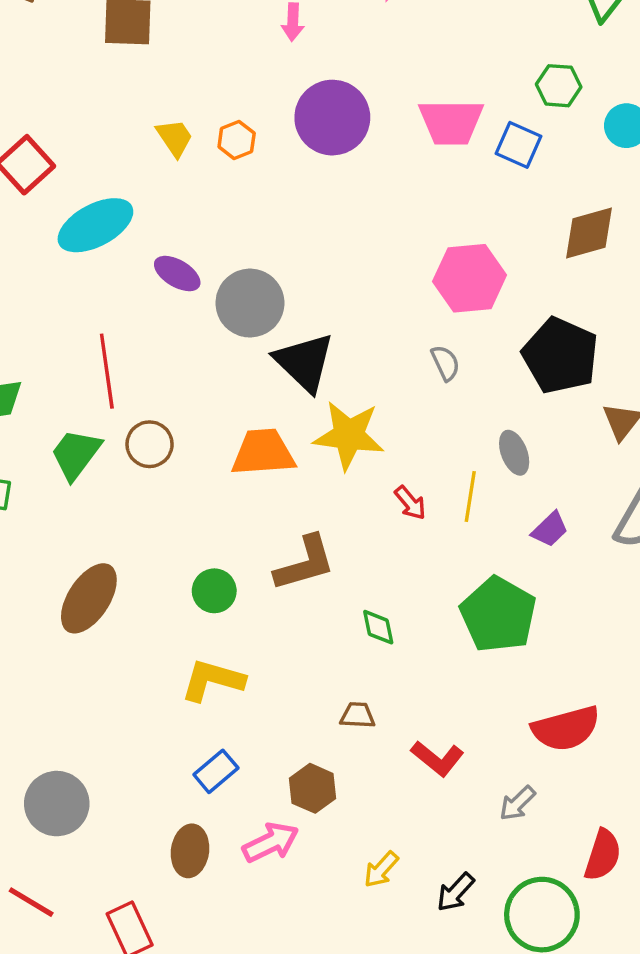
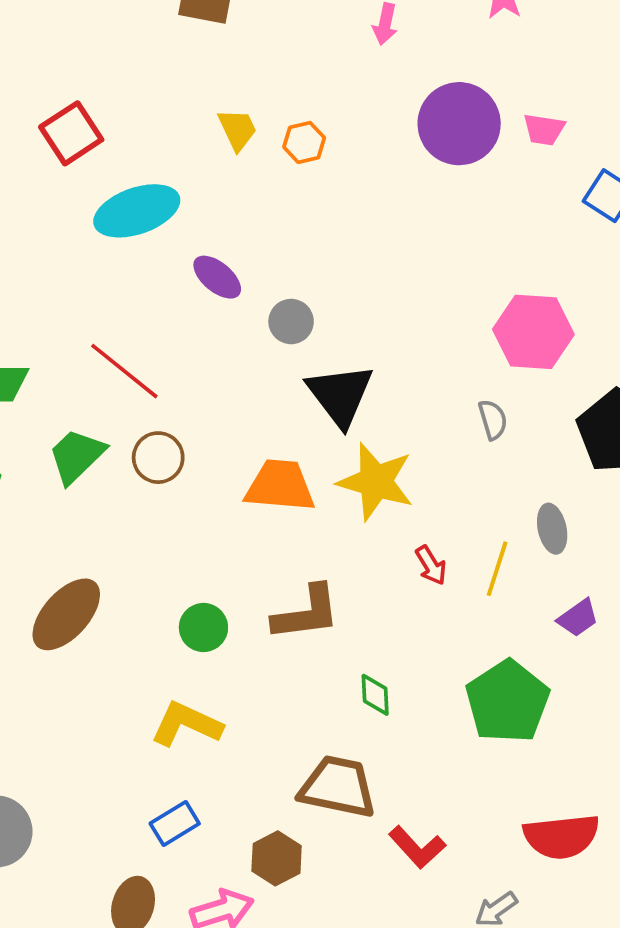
purple circle: (332, 118) -> (459, 124), moved
pink trapezoid: (451, 122) -> (544, 130), moved, size x0.6
gray circle: (250, 303) -> (291, 322), size x0.6
red line: (107, 371) -> (124, 371), turned -52
brown trapezoid: (358, 715) -> (338, 787), size x2.0

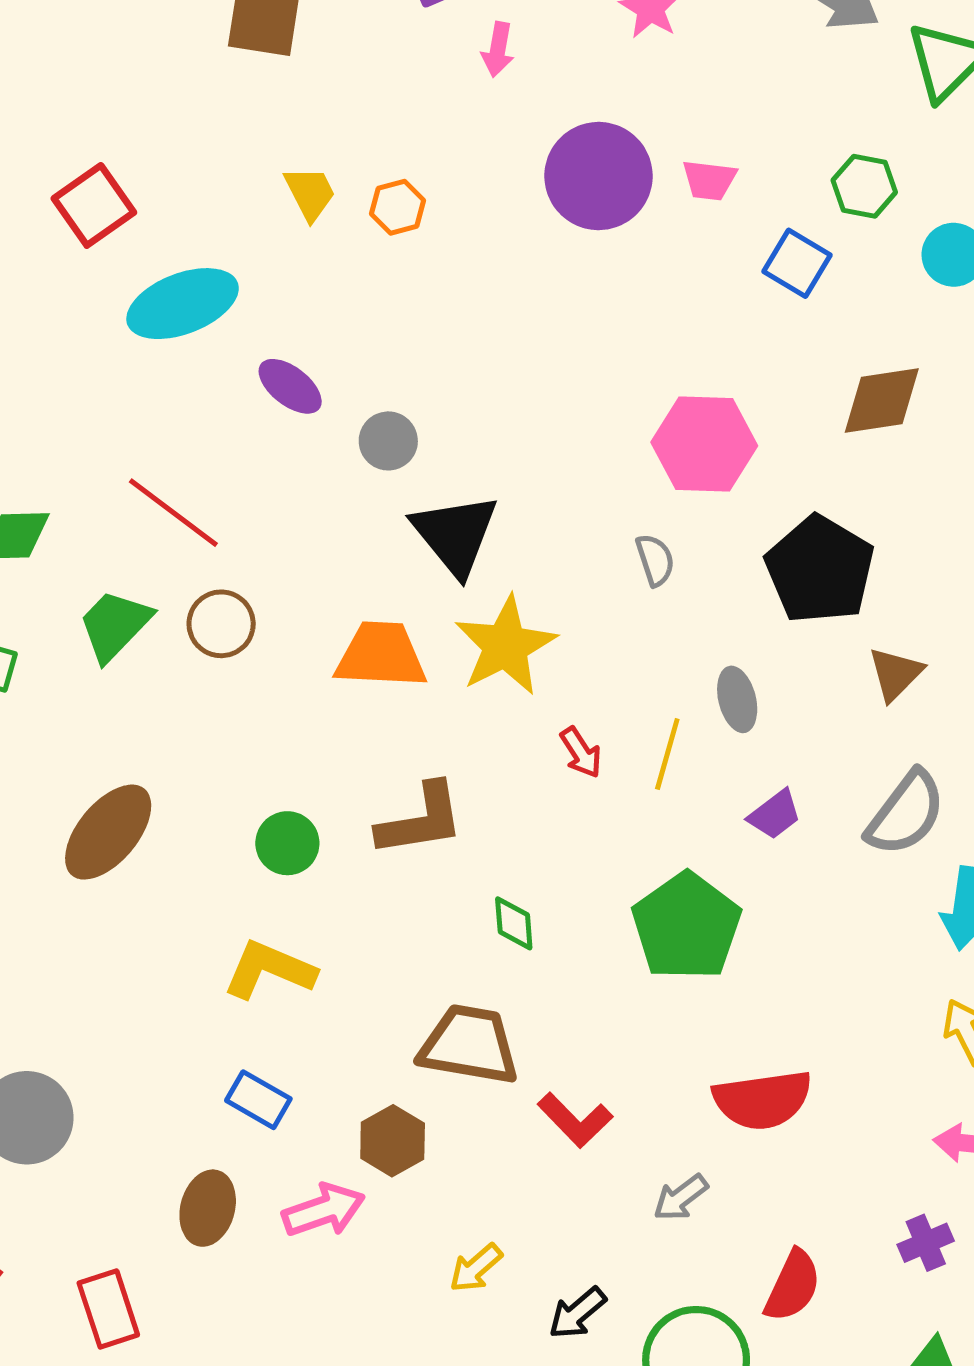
yellow star: (376, 482) -> (505, 646), turned 30
blue rectangle: (175, 823) -> (258, 1100), turned 63

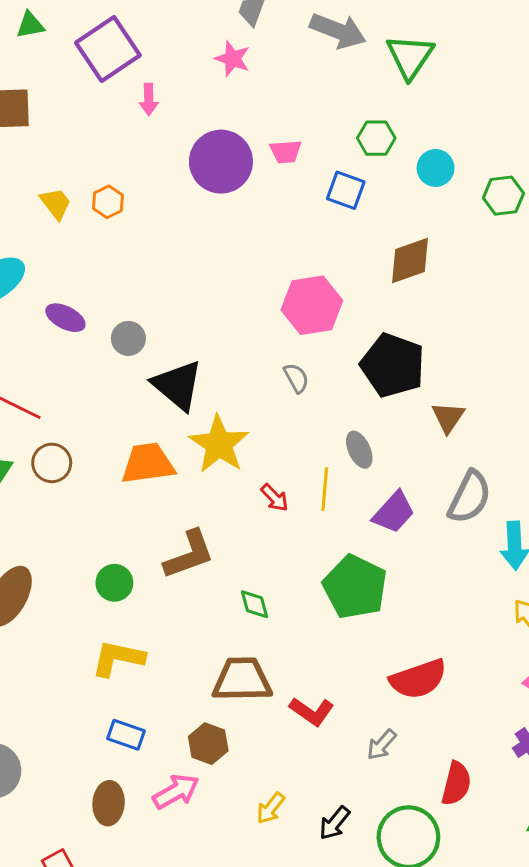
purple trapezoid: (775, 814) -> (394, 512), size x1.4

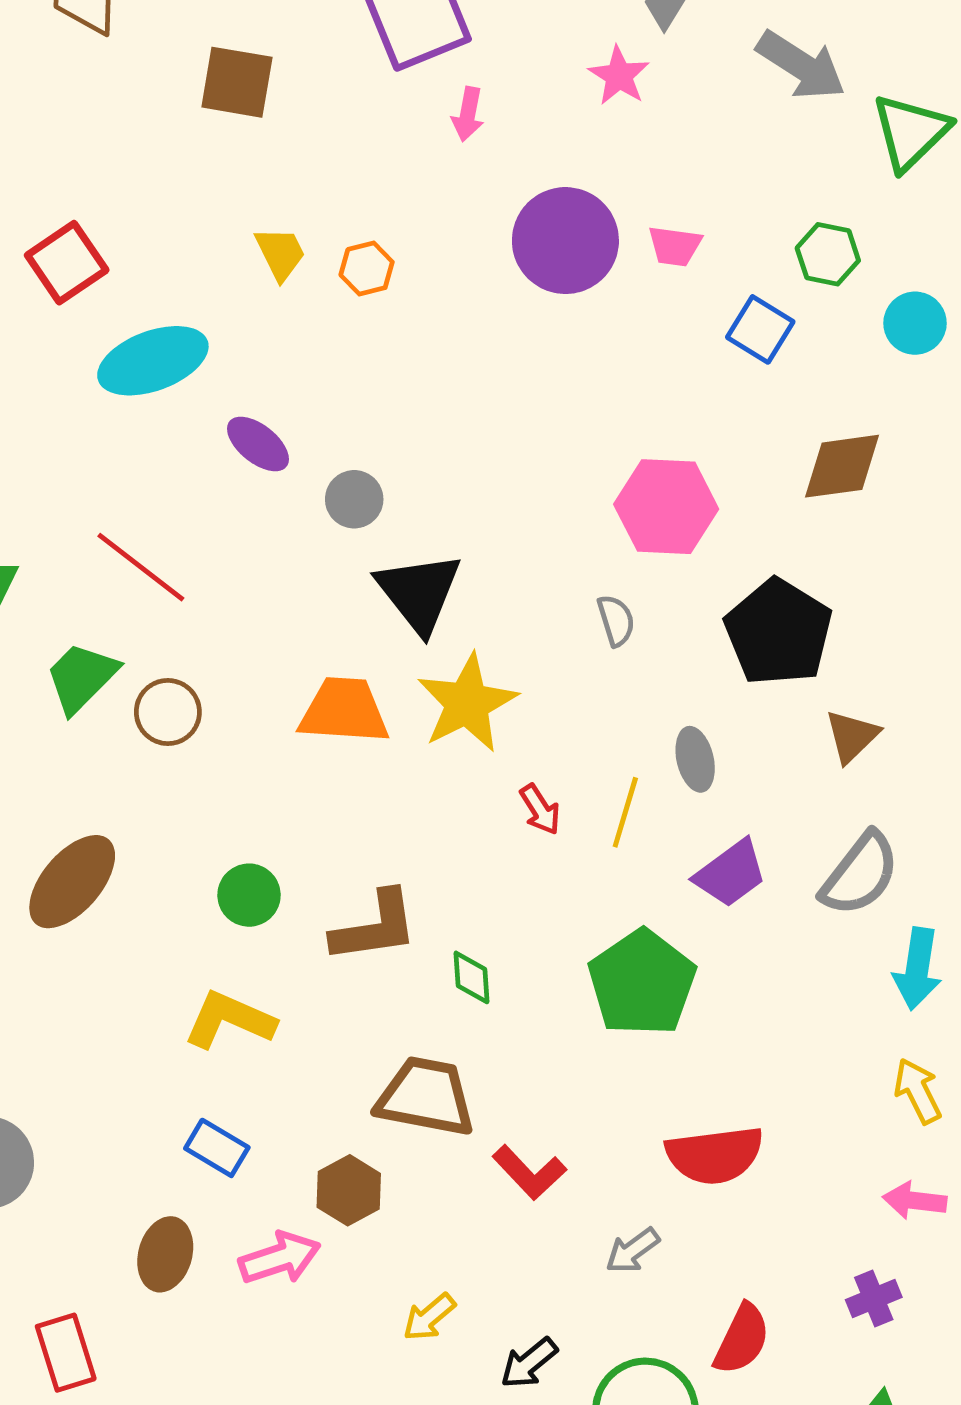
brown circle: (52, 463) -> (168, 712), moved
brown L-shape: (189, 555) -> (375, 927), moved

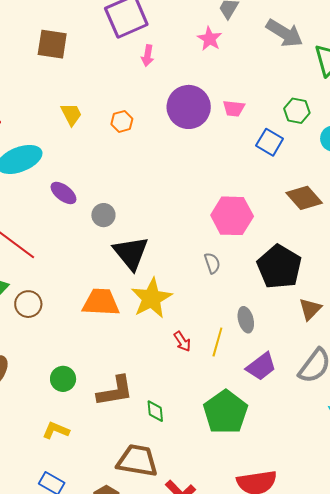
orange hexagon: (367, 269) -> (122, 121), moved
brown diamond: (842, 466) -> (304, 198), turned 57
yellow L-shape: (229, 1020) -> (56, 430), size x0.7

